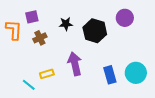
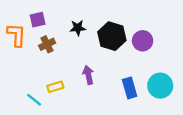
purple circle: (125, 18) -> (143, 41), moved
purple arrow: (75, 64) -> (88, 75), size x0.7

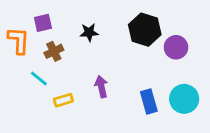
black hexagon: (112, 36) -> (145, 30), moved
purple circle: (143, 41) -> (176, 47), moved
cyan line: (34, 100) -> (39, 78), moved

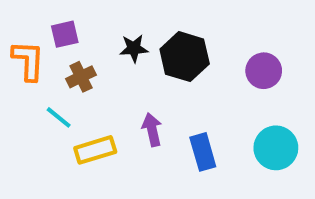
black hexagon: (145, 30) -> (185, 57), moved
yellow rectangle: (63, 100) -> (95, 150), size x1.4
blue rectangle: (149, 102) -> (203, 152), moved

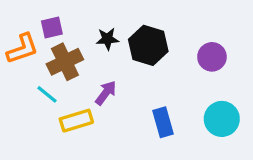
orange L-shape: (28, 61) -> (22, 49), turned 68
brown cross: (81, 77) -> (65, 62), size x1.5
purple arrow: (152, 130) -> (106, 93), moved, turned 50

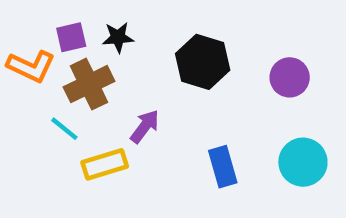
black star: (107, 39) -> (118, 37), moved
orange L-shape: (22, 49) -> (31, 66), turned 44

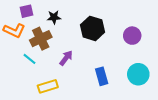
purple square: (71, 37) -> (26, 11), moved
yellow rectangle: (105, 164) -> (48, 86), moved

